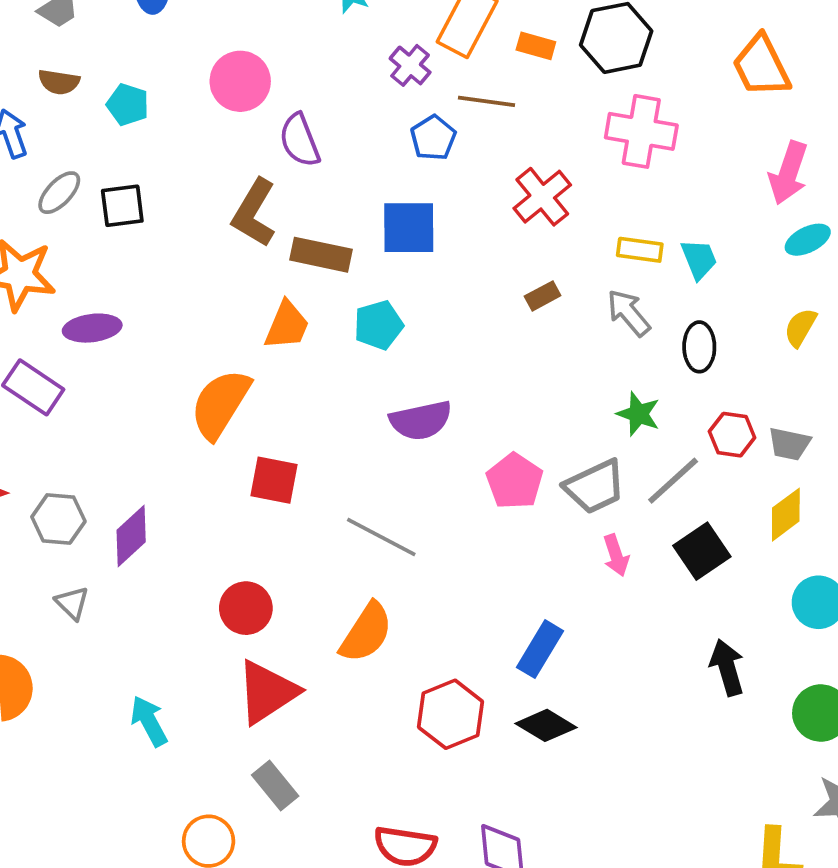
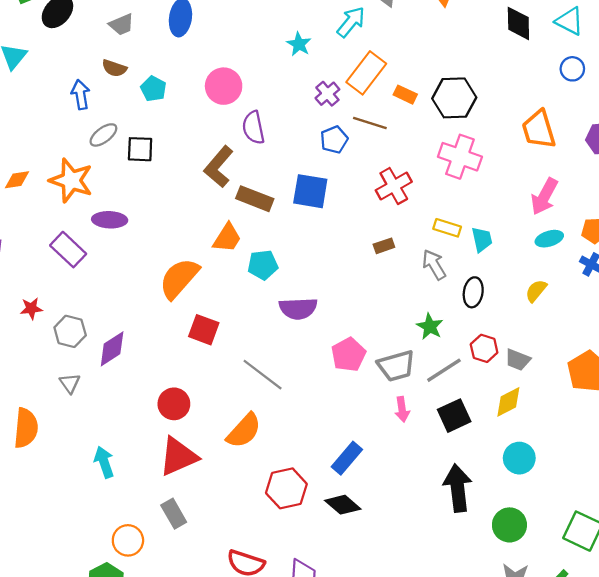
cyan pentagon: (379, 325) -> (263, 265), moved
black arrow: (727, 668) -> (458, 488), size x1.4

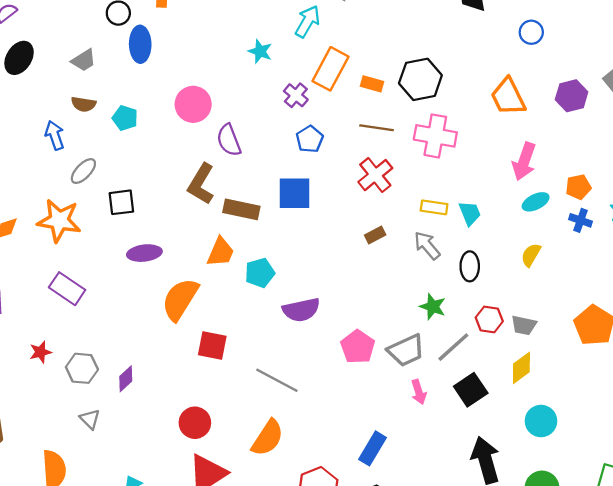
brown line: (370, 123) -> (377, 128), moved
black square: (140, 149) -> (121, 202), moved
purple ellipse: (110, 220) -> (144, 253), moved
purple diamond: (112, 349) -> (126, 379), size x0.7

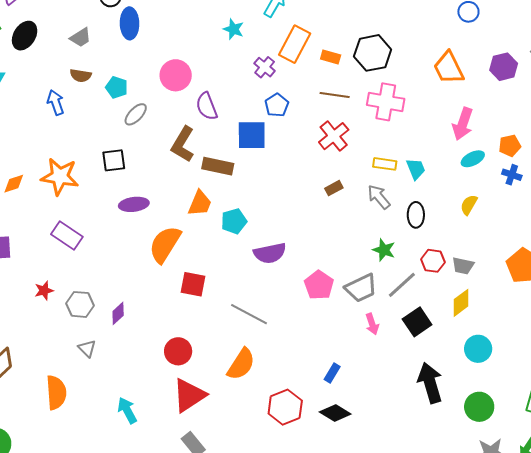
gray ellipse: (83, 171) -> (136, 114), moved
blue square: (294, 193) -> (252, 135), moved
blue rectangle: (372, 448) -> (332, 373), size x0.7

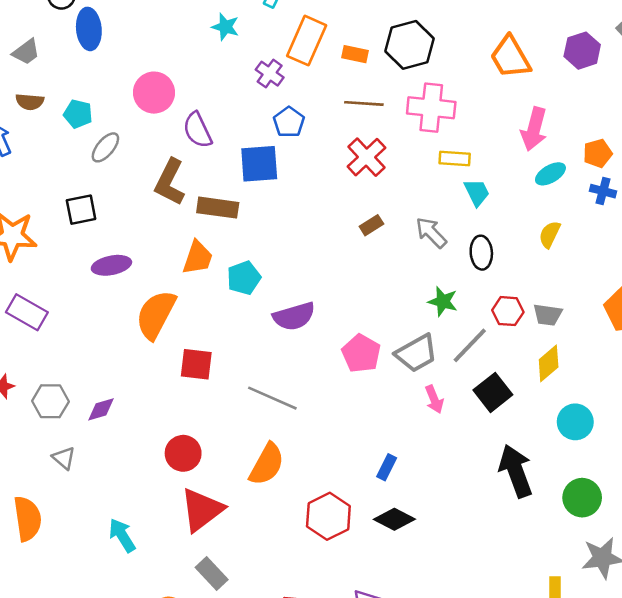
yellow rectangle: (385, 164) -> (455, 159), moved
purple diamond: (118, 313) -> (101, 409), turned 30

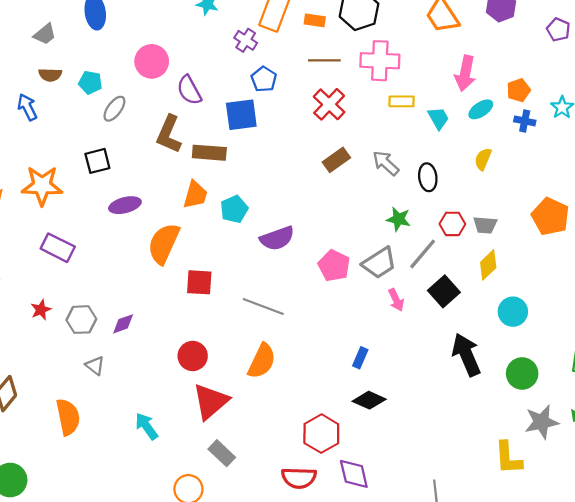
cyan trapezoid: (477, 192) -> (438, 118), moved
brown rectangle: (371, 225) -> (336, 160), size x1.4
red hexagon: (328, 516) -> (321, 434), moved

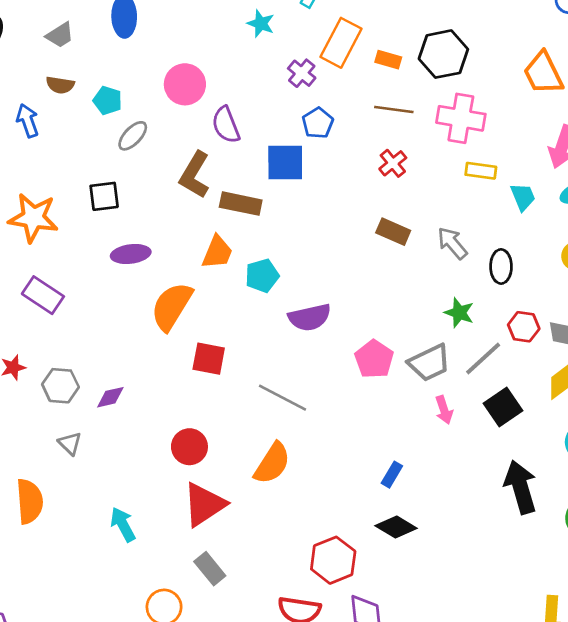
red cross: (329, 104) -> (393, 163), size x0.7
brown rectangle: (336, 160) -> (393, 232), turned 52

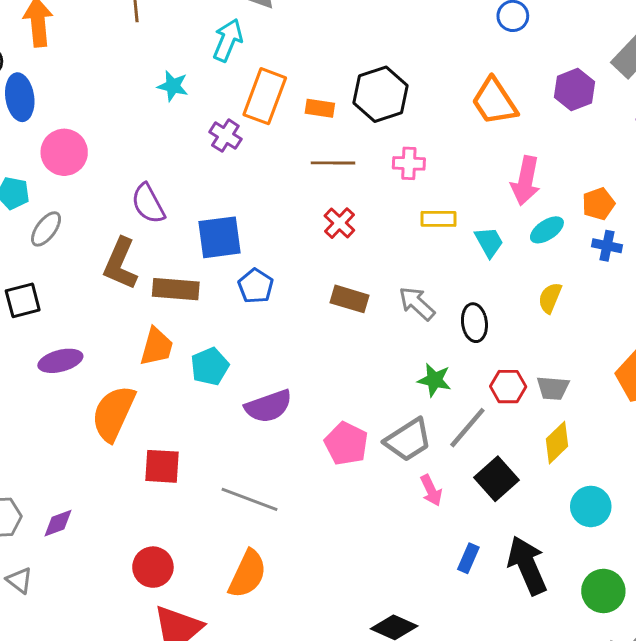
pink circle: (185, 84) -> (64, 152), moved
pink cross: (461, 118) -> (409, 163), size x0.6
blue pentagon: (318, 123) -> (256, 286), moved
blue rectangle: (392, 475) -> (468, 558), moved

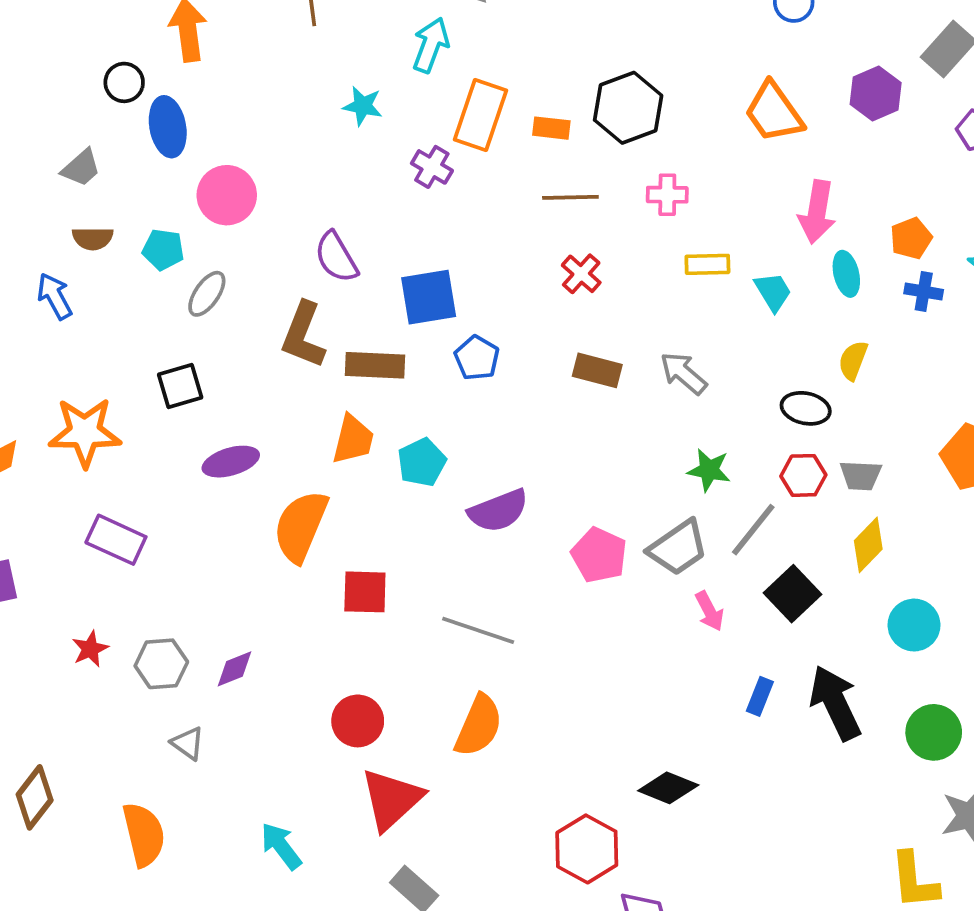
cyan ellipse: (547, 230) -> (846, 274), turned -68
black ellipse: (474, 323) -> (806, 408), moved, turned -69

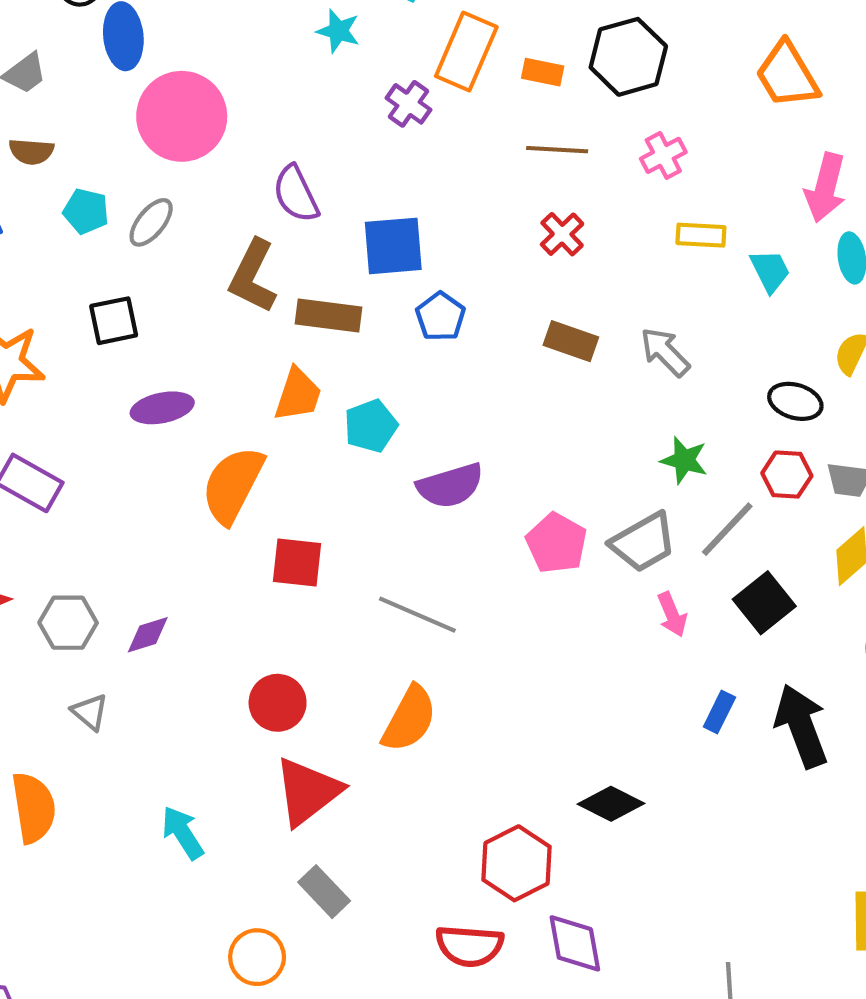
pink circle: (227, 195) -> (182, 116), size x1.4
pink cross: (667, 195) -> (663, 155), turned -33
cyan pentagon: (163, 250) -> (86, 211), moved

